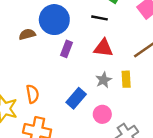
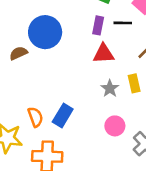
black line: (100, 18) -> (123, 23), moved
purple rectangle: (67, 49) -> (98, 25), moved
blue rectangle: (76, 98) -> (63, 115), moved

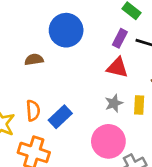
brown semicircle: (18, 53) -> (34, 60), moved
pink circle: (115, 126) -> (108, 141), size x1.6

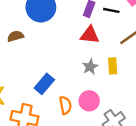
orange semicircle: (33, 111) -> (65, 105), moved
pink circle: (108, 141) -> (89, 101), size x0.7

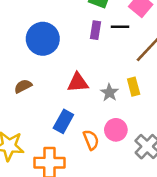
red triangle: (90, 35) -> (78, 83), moved
brown semicircle: (16, 36) -> (23, 86), moved

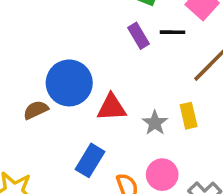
purple rectangle: (95, 30) -> (138, 36), turned -42
blue circle: (43, 39) -> (69, 83), moved

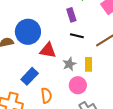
black line: (173, 32) -> (77, 36), moved
pink circle: (162, 175) -> (78, 85), moved

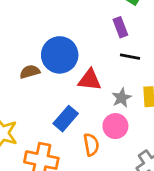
pink circle: (78, 85) -> (115, 126), moved

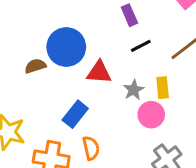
black line: (130, 57) -> (141, 46), turned -36
pink circle: (115, 126) -> (151, 115), moved
orange semicircle: (91, 145) -> (91, 148), moved

